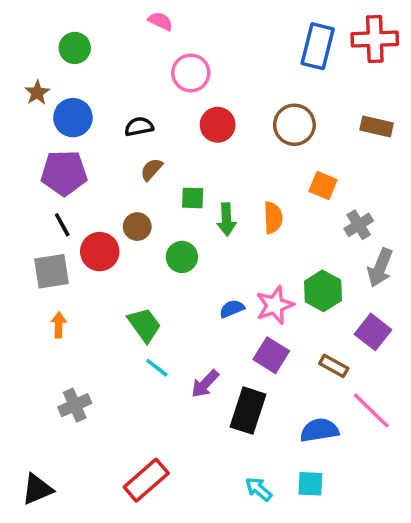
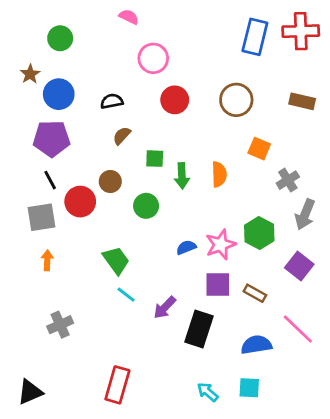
purple square: (271, 355) -> (218, 285), turned -32
brown rectangle: (334, 366) -> (255, 293), moved
red rectangle: (146, 480) -> (117, 385), turned -33

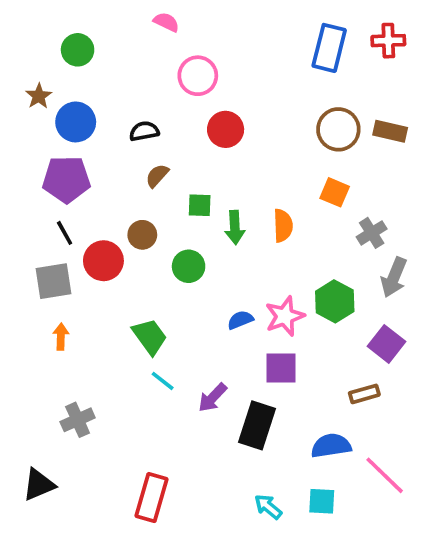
red cross: (301, 31) -> (388, 41), size x0.7
brown circle: (236, 100) -> (338, 129), moved
brown rectangle: (255, 293) -> (364, 394), moved, turned -45
pink line: (298, 329) -> (385, 475), moved
black triangle: (30, 392) -> (39, 485), moved

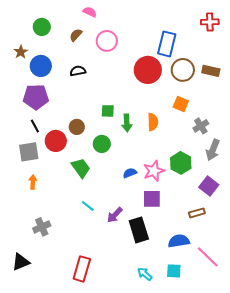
blue rectangle: (329, 48) -> (167, 44), moved
red circle: (226, 129) -> (148, 70), moved, size x1.4
brown semicircle: (157, 176) -> (76, 35), moved
green trapezoid: (150, 337) -> (81, 168), moved
black rectangle: (257, 425) -> (139, 230), turned -35

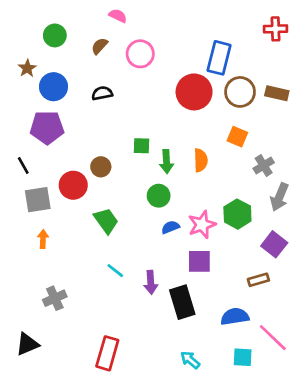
black line: (35, 126) -> (23, 165), moved
green circle: (102, 144) -> (159, 196), moved
purple arrow: (115, 215) -> (151, 282), turned -48
cyan square: (174, 271) -> (243, 357), moved

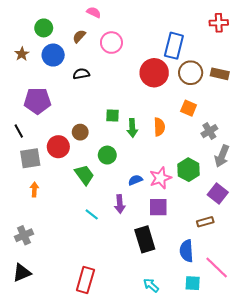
blue circle: (54, 87) -> (53, 55), moved
green circle: (159, 196) -> (107, 155), moved
purple arrow: (151, 282) -> (120, 204), moved
gray cross: (55, 298) -> (24, 235), moved
blue semicircle: (235, 317) -> (186, 251), turned -85

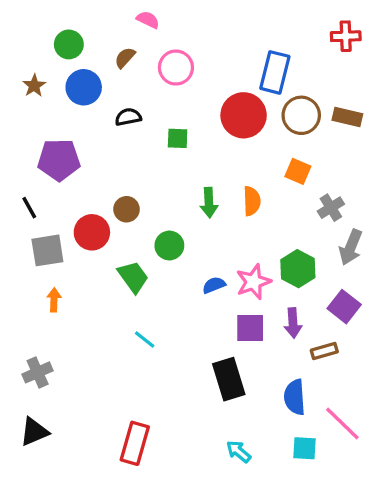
green square: (112, 115) -> (178, 138), moved
purple arrow: (120, 204) -> (293, 323), moved

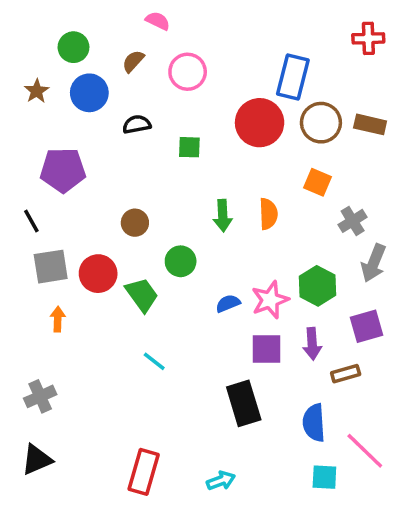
red circle: (92, 232) -> (98, 274), moved
purple square: (344, 307) -> (367, 326), turned 36
cyan arrow: (239, 452) -> (221, 481), moved, turned 120

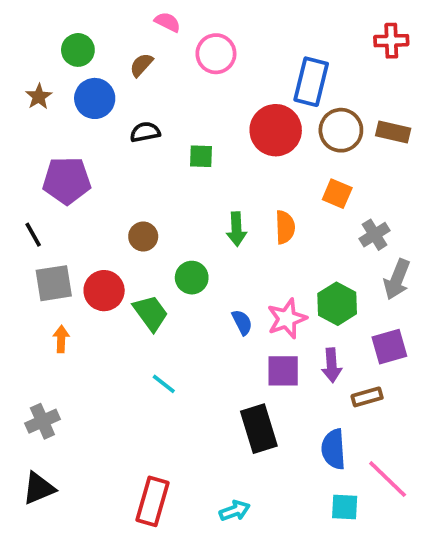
pink circle: (188, 72) -> (216, 54), moved
blue semicircle: (228, 303) -> (242, 322), turned 85

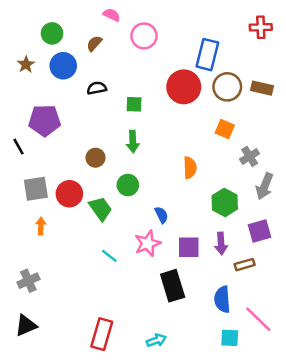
orange semicircle: (285, 227) -> (190, 168), moved
green arrow: (236, 229) -> (133, 142), moved
black line: (33, 235) -> (18, 147), moved
pink star: (287, 319) -> (148, 243), moved

